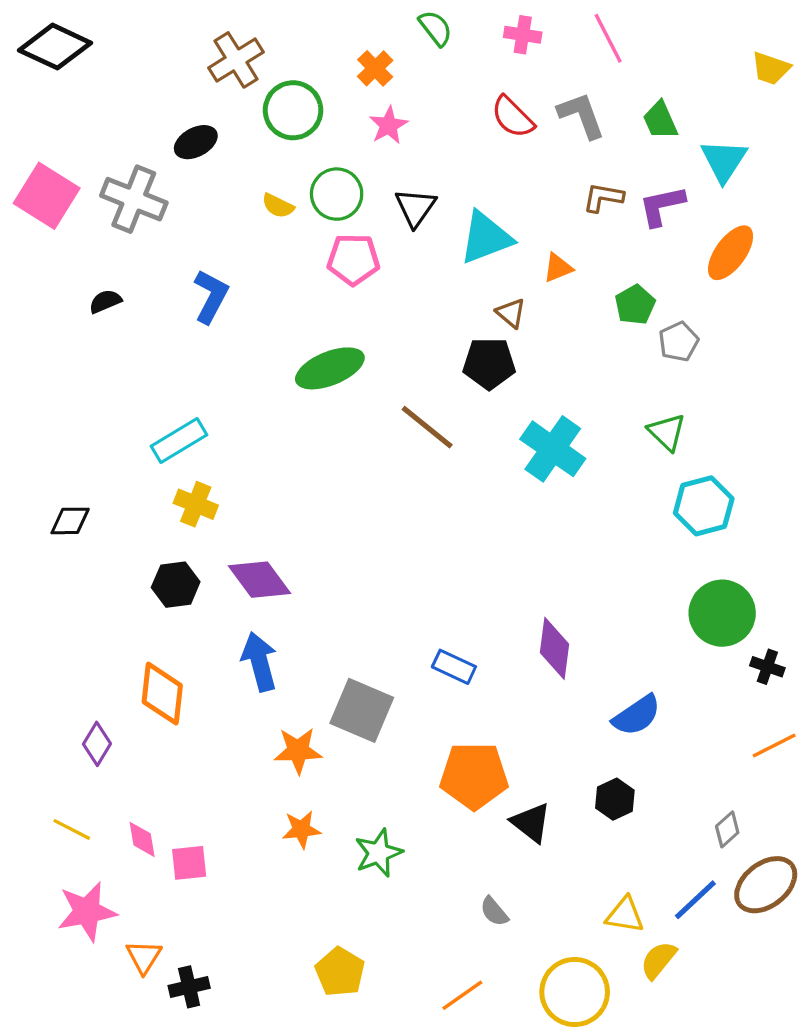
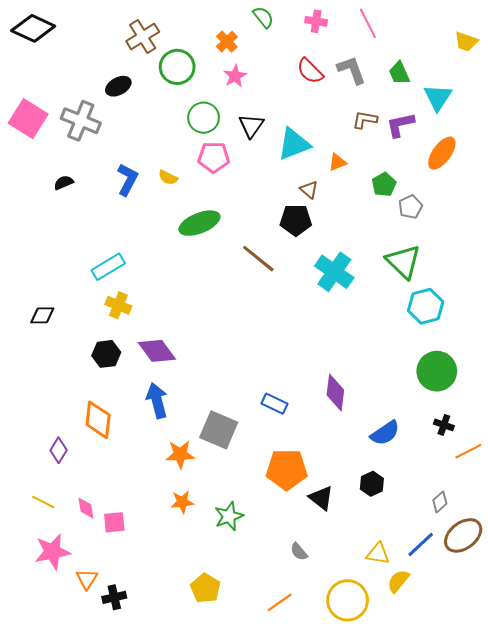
yellow semicircle: (278, 206) -> (168, 177), moved
green triangle: (667, 432) -> (403, 262), size x1.5
black cross: (767, 667) -> (444, 425), moved

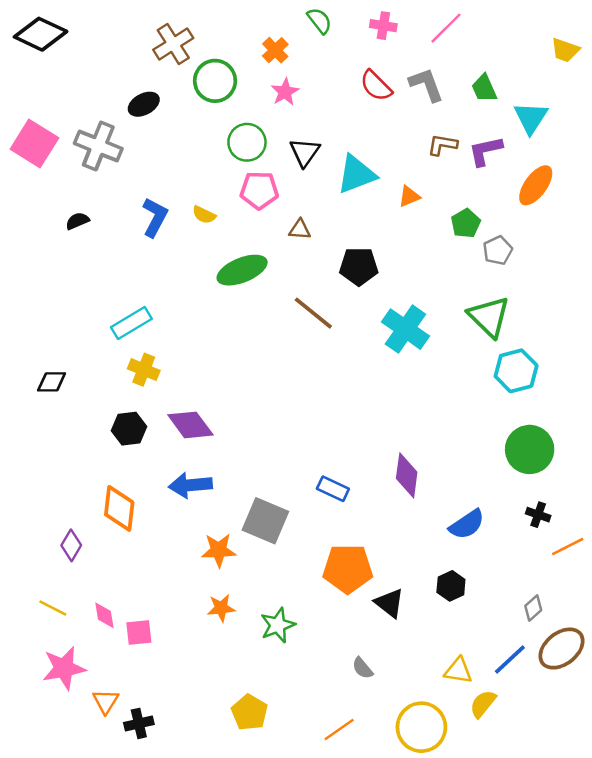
pink line: (368, 23) -> (446, 28), turned 72
brown triangle: (309, 190) -> (300, 230), moved, turned -36
blue arrow: (157, 401) -> (190, 485), turned -80

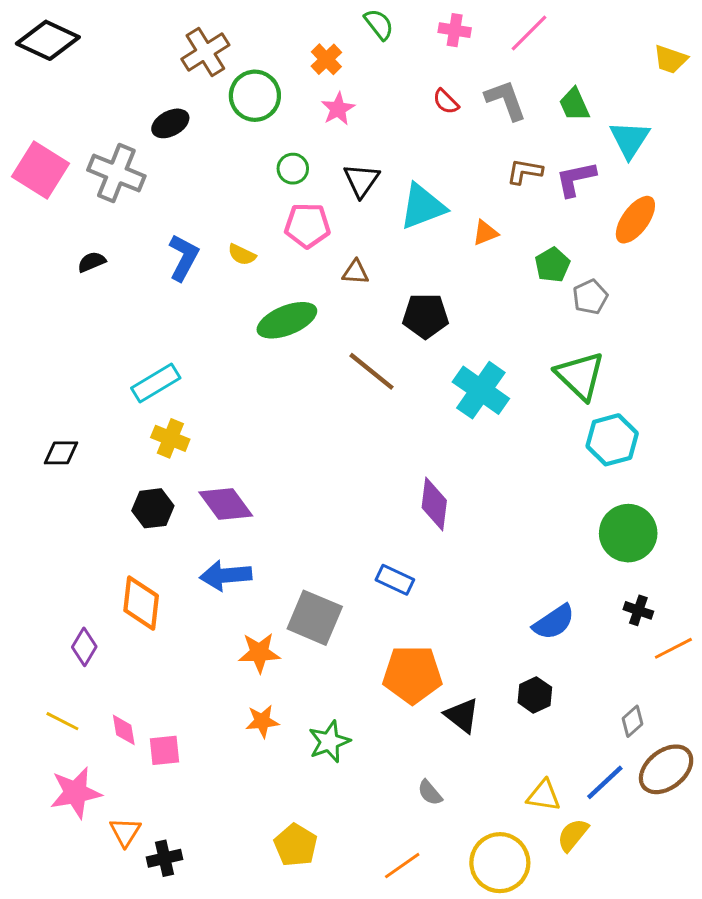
red semicircle: (376, 86) -> (446, 102), size x0.7
green circle: (247, 142) -> (293, 169), size x0.7
purple diamond: (407, 475) -> (434, 504), moved

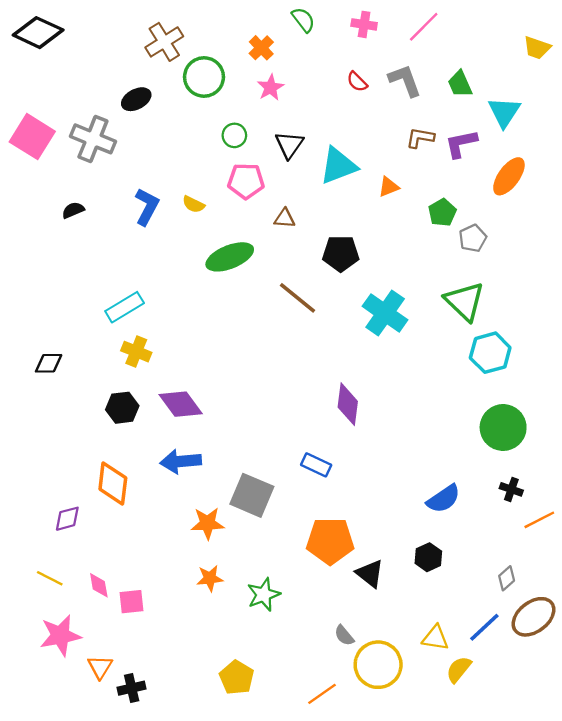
purple diamond: (84, 647) -> (67, 519), turned 44
yellow circle: (500, 863) -> (378, 665), moved

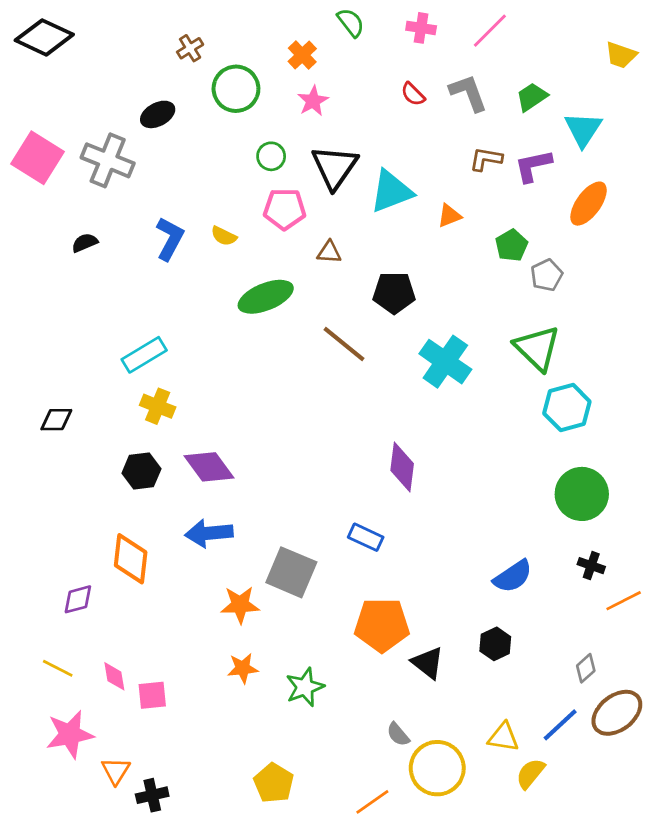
brown cross: (164, 42) -> (190, 48), size x0.6
green trapezoid: (460, 84) -> (532, 97), turned 80
black triangle: (289, 145) -> (335, 167), size x1.4

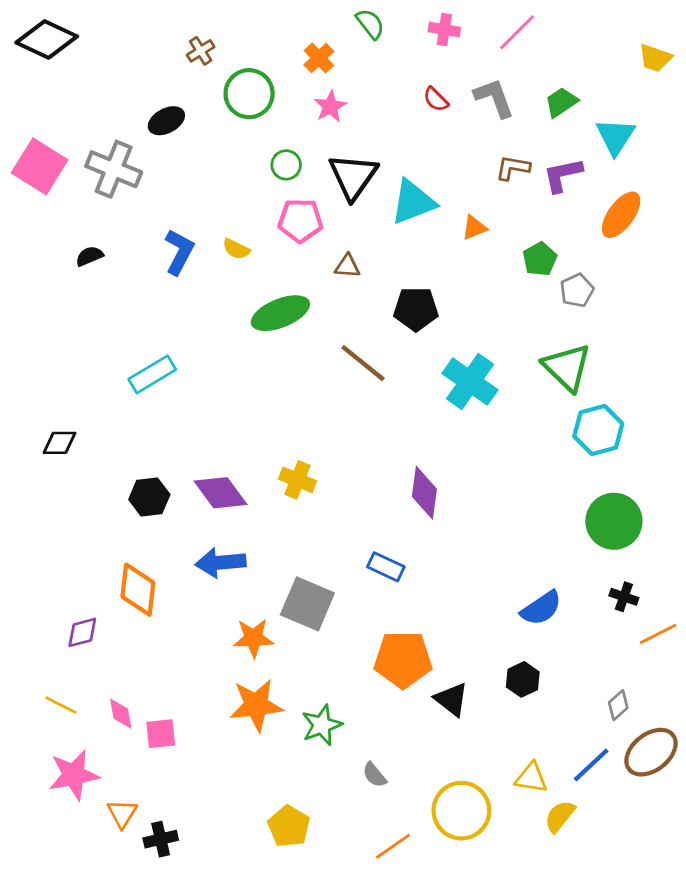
yellow cross: (158, 406) -> (298, 480), moved
orange star: (243, 668) -> (256, 705), size x1.6
gray semicircle: (398, 734) -> (374, 775), moved

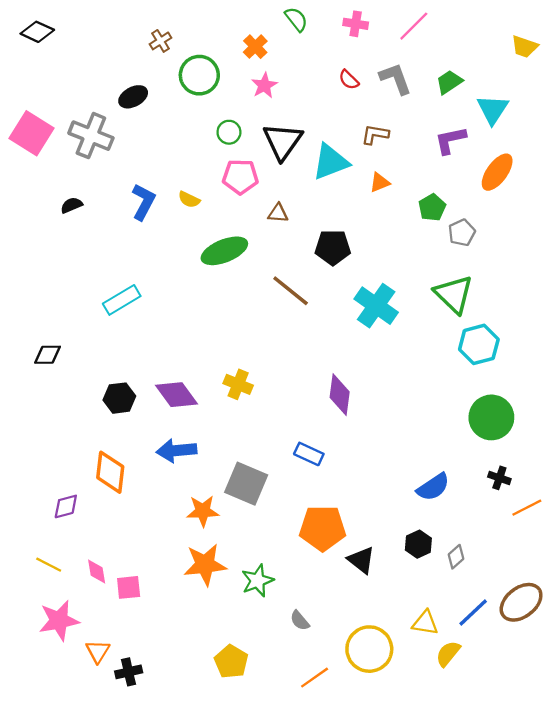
black diamond: (47, 39) -> (37, 32), size x0.7
brown L-shape: (513, 168) -> (375, 134), moved
gray diamond: (618, 705) -> (456, 557), moved

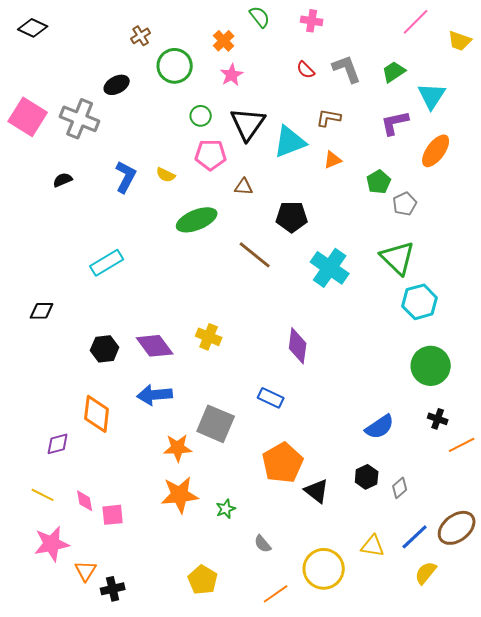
pink line: (414, 26) -> (416, 22), moved
orange pentagon: (323, 528) -> (283, 463), turned -30
green star: (257, 581) -> (226, 509), size x0.7
yellow semicircle: (448, 654) -> (426, 573), moved

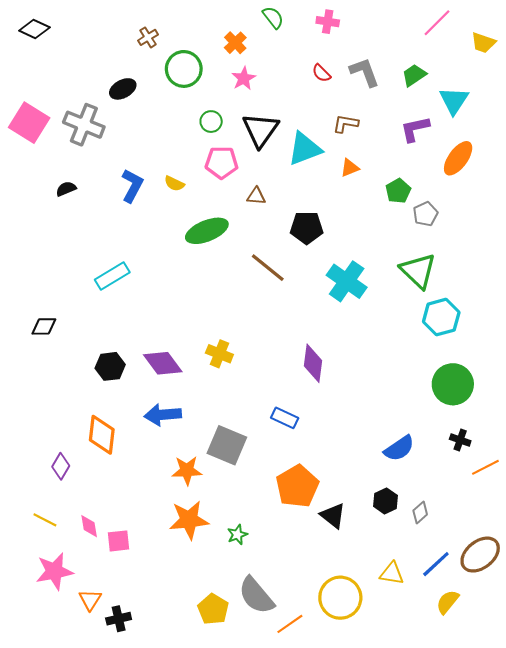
purple diamond: (58, 444) -> (61, 466), turned -45
gray semicircle: (263, 544) -> (256, 596), moved, size x2.0

